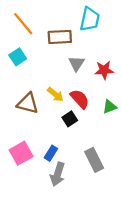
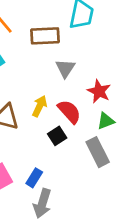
red star: (104, 70) -> (99, 91), moved, turned 30
yellow arrow: (55, 95) -> (40, 106), turned -105
gray rectangle: (94, 160) -> (98, 152), moved

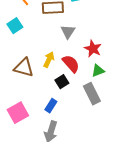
blue rectangle: (34, 178) -> (51, 106), moved

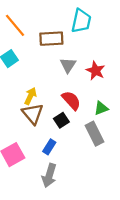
red star: (93, 49) -> (96, 71), moved
yellow arrow: (49, 60) -> (30, 96), moved
brown triangle: (24, 68) -> (33, 114), moved, turned 35

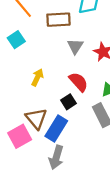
brown triangle: (33, 114) -> (36, 118), moved
blue rectangle: (49, 147) -> (56, 128), size x1.6

